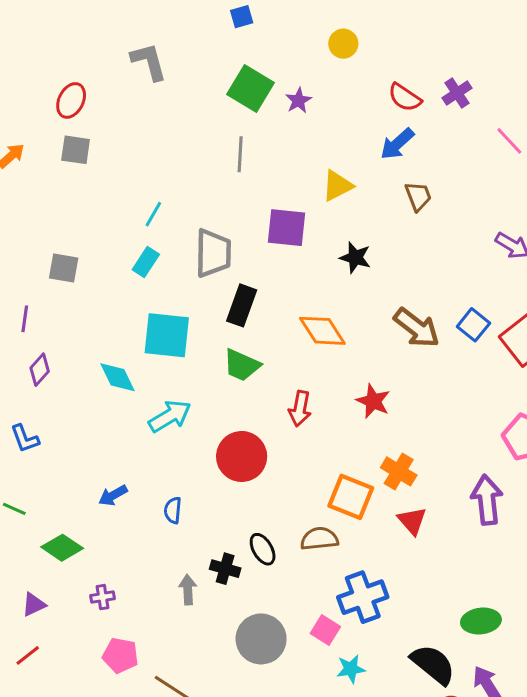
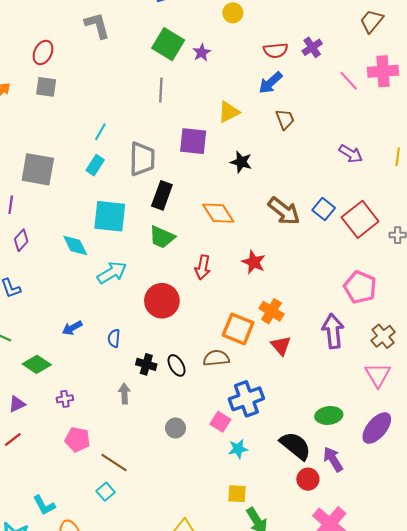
red semicircle: (405, 97) -> (276, 50), turned -40
gray square: (64, 268) -> (38, 169), size x1.6
black cross: (225, 569) -> (146, 364), moved
gray circle: (261, 639) -> (175, 428), size x0.6

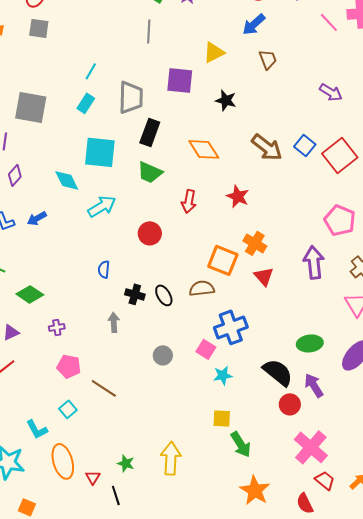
red circle: (162, 301) -> (150, 233), size x0.7
blue arrow: (72, 328) -> (37, 218), moved
cyan square: (106, 492) -> (68, 409), moved

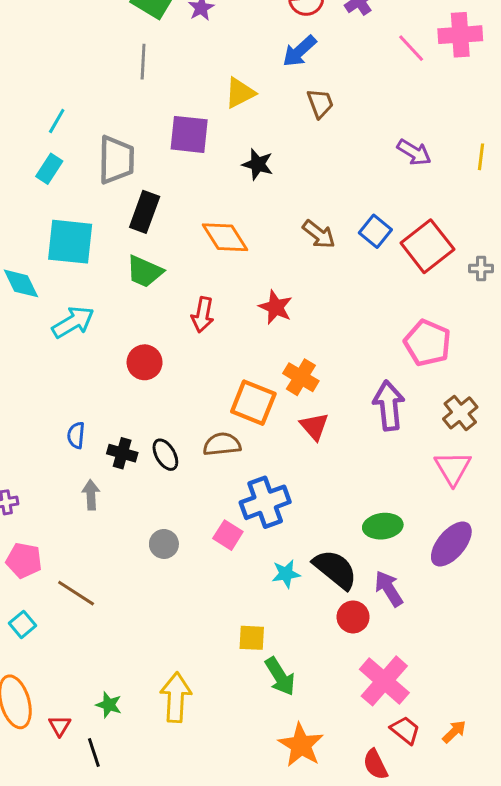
brown arrow: (267, 147) -> (319, 234), size x0.7
blue semicircle: (104, 269) -> (76, 435), moved
cyan star: (223, 375) -> (286, 574), moved

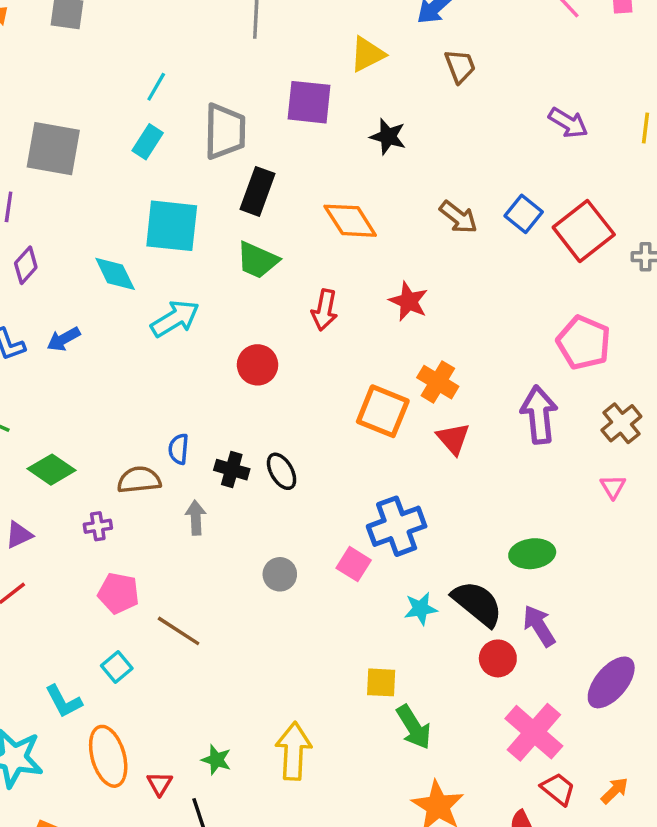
brown semicircle: (222, 444) -> (139, 480), moved
pink triangle: (453, 468) -> (613, 487), size x0.6
purple ellipse: (451, 544) -> (611, 682), moved

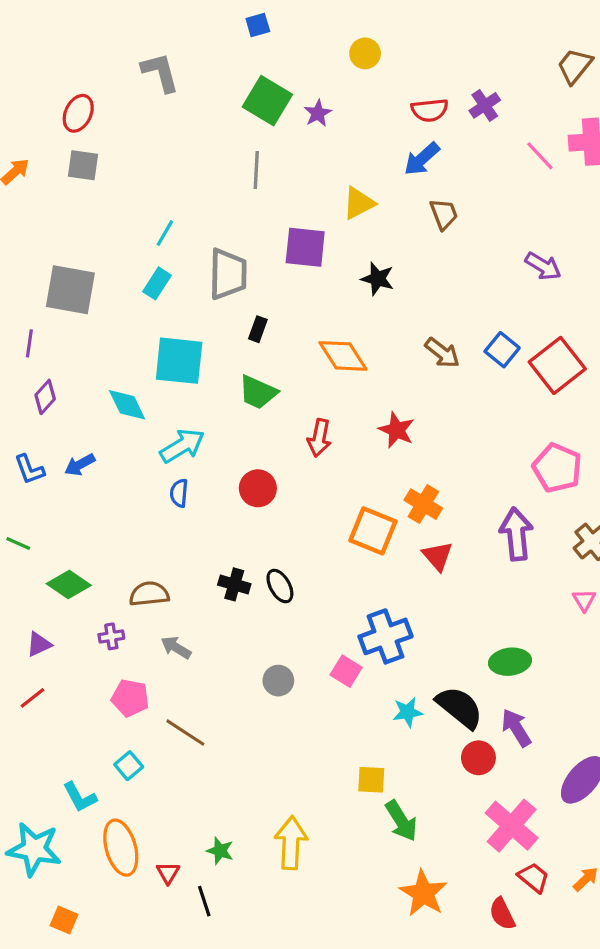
black rectangle: (258, 191) -> (258, 329), size x0.6
blue semicircle: (179, 449) -> (179, 493), moved
gray arrow: (196, 518) -> (176, 647), moved, turned -56

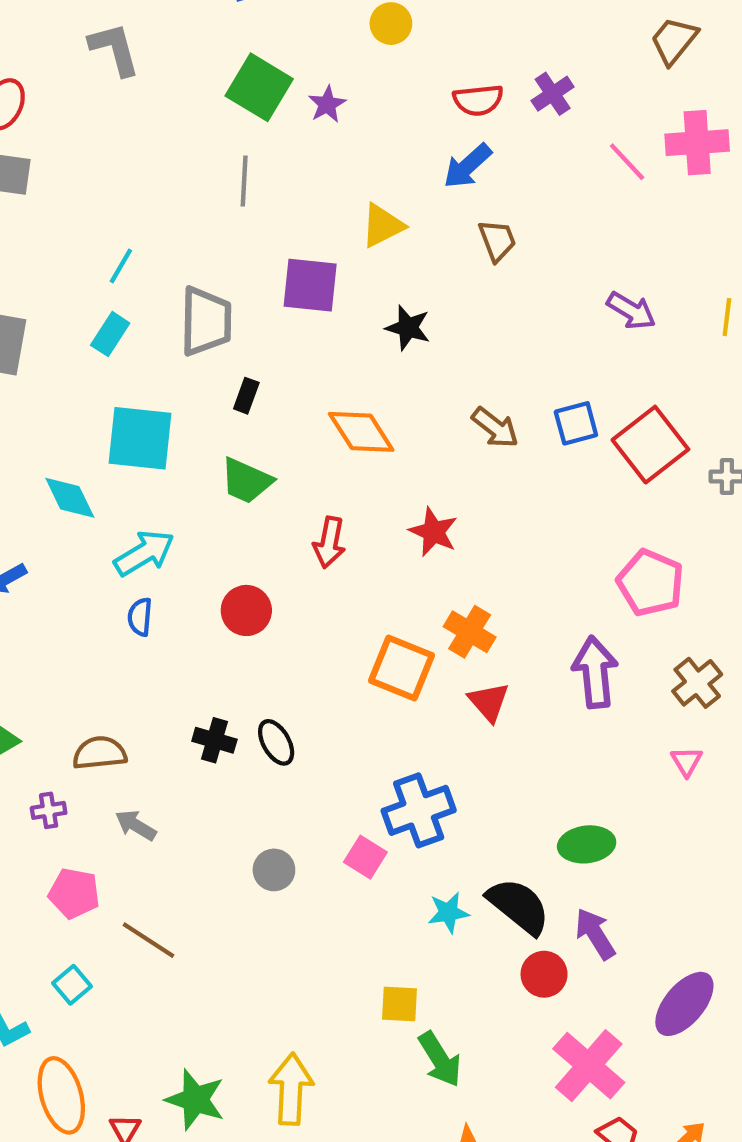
blue square: (502, 350) -> (576, 423), turned 36
green star: (220, 851) -> (195, 1100), size x1.6

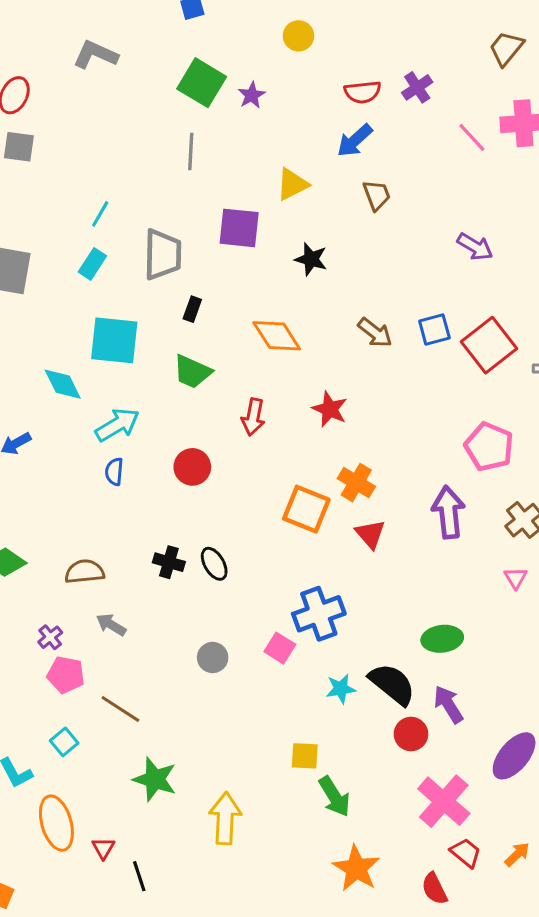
gray L-shape: (114, 49) -> (95, 55), turned -51
purple cross: (49, 810) -> (50, 637), moved, turned -30
green star: (195, 1100) -> (155, 779), moved

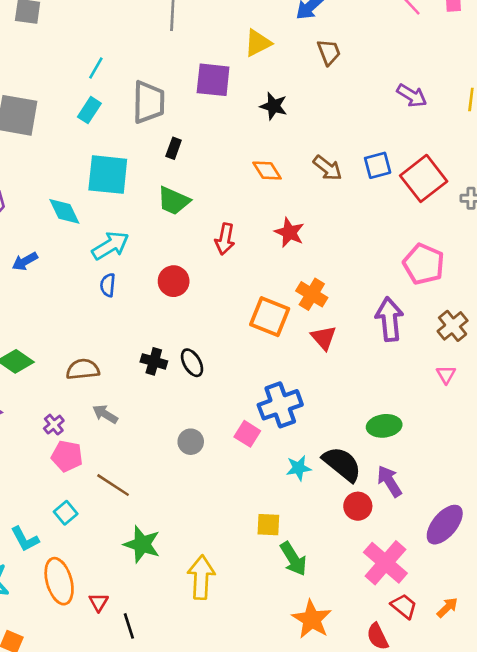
orange diamond: (277, 336) -> (267, 171), moved, size x0.7

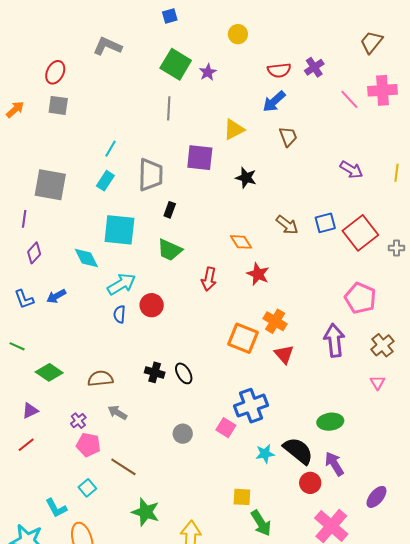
orange diamond: (267, 171) -> (241, 242), moved
red circle: (174, 281) -> (152, 305), moved
purple ellipse: (445, 525) -> (376, 497), size x0.7

